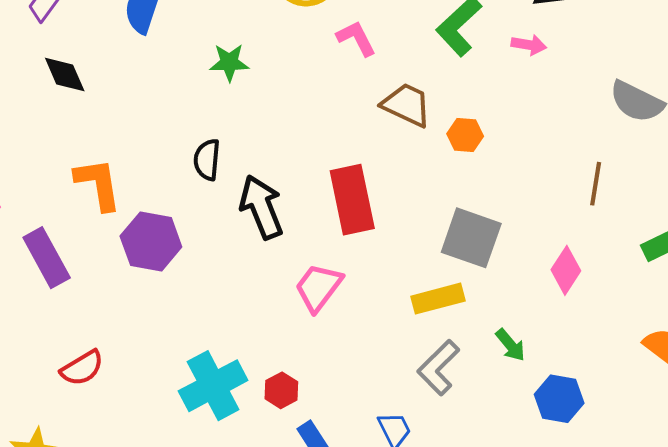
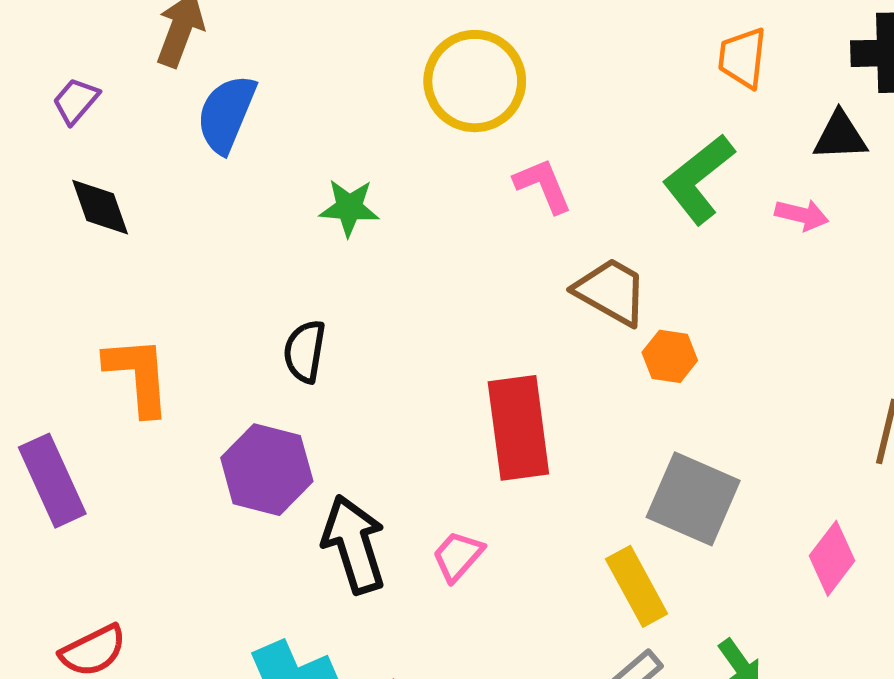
orange hexagon: (465, 135) -> (670, 356), moved
black arrow: (261, 207) -> (354, 544), moved
purple hexagon: (151, 242) -> (267, 470), moved
pink trapezoid: (318, 287) -> (458, 556), size x0.7
yellow rectangle: (438, 299) -> (637, 586), turned 72

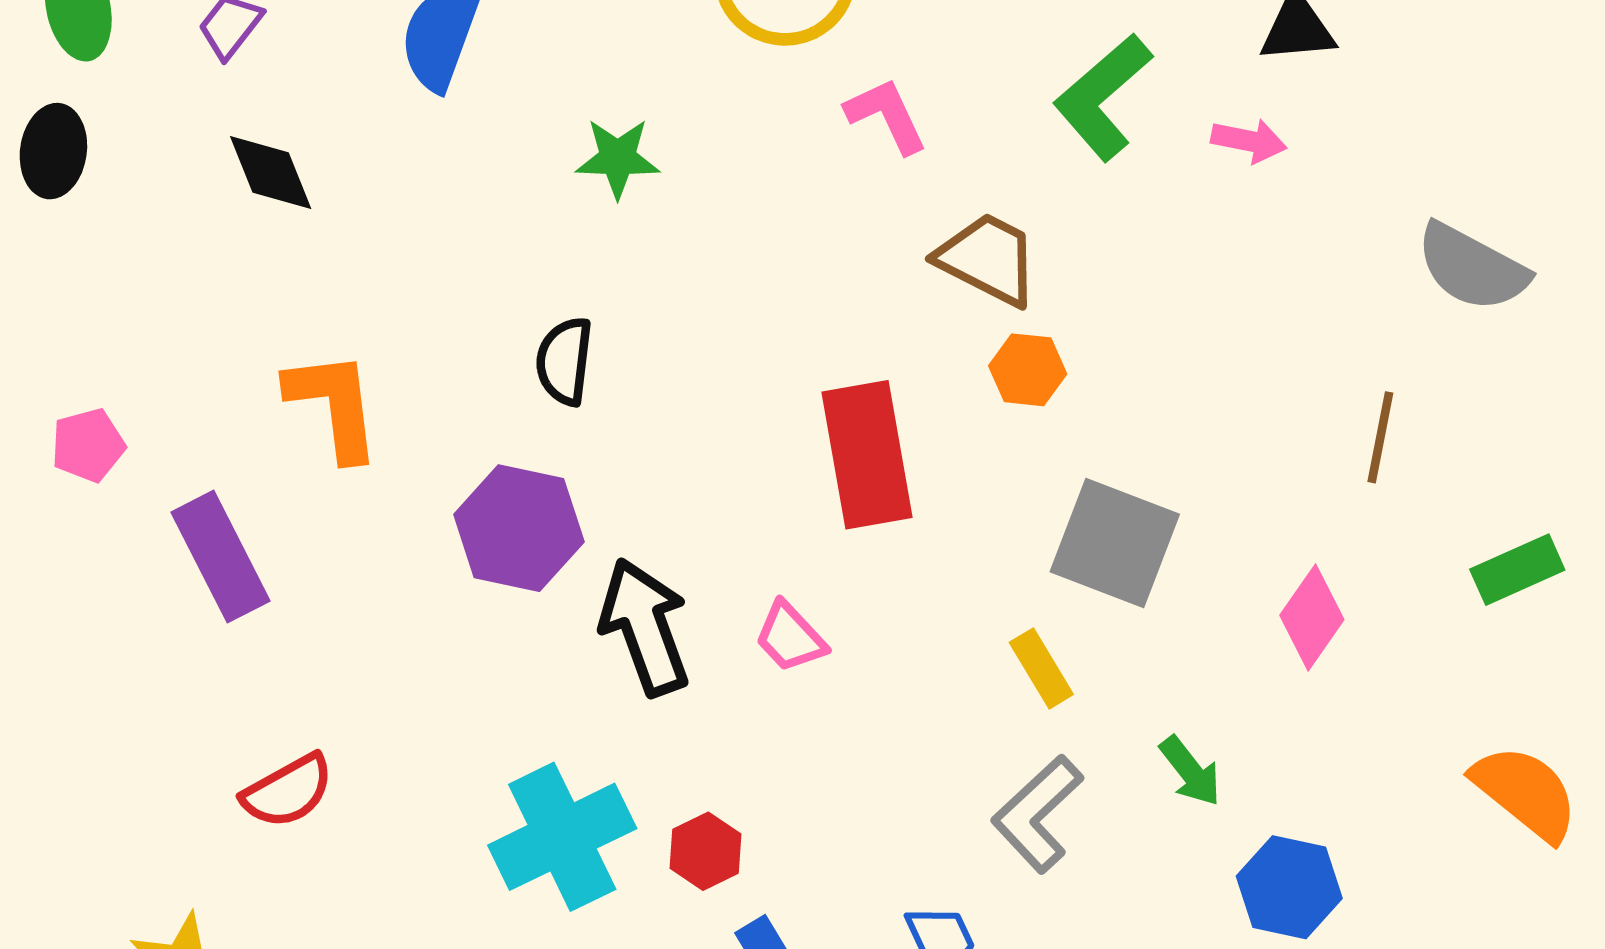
orange hexagon: (670, 356) -> (1028, 370), moved
pink trapezoid: (458, 556) -> (790, 637), turned -82
yellow rectangle: (637, 586) -> (1041, 668), size x0.7

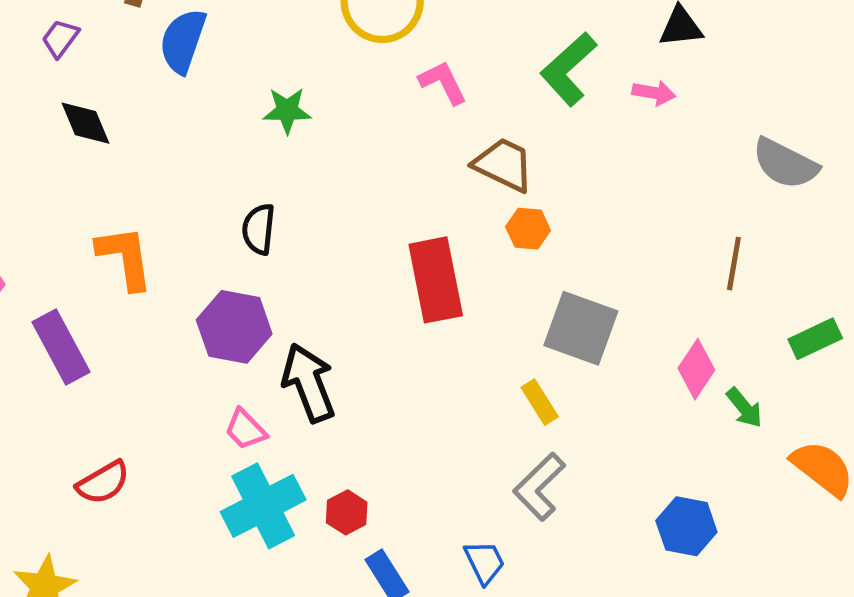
pink trapezoid: (790, 637) -> (245, 429), moved
green arrow: (1190, 771) -> (744, 408), moved

